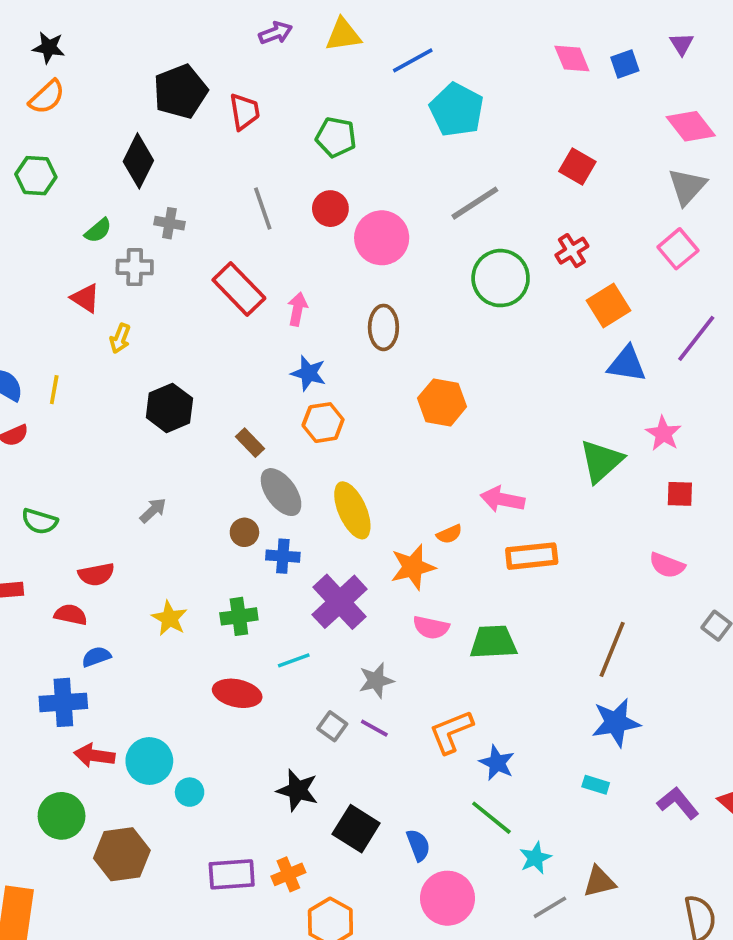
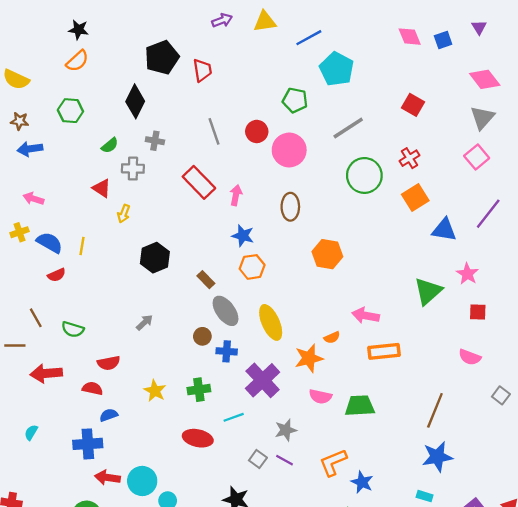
green pentagon: (336, 137) -> (295, 100), moved
orange square: (608, 305) -> (415, 197), moved

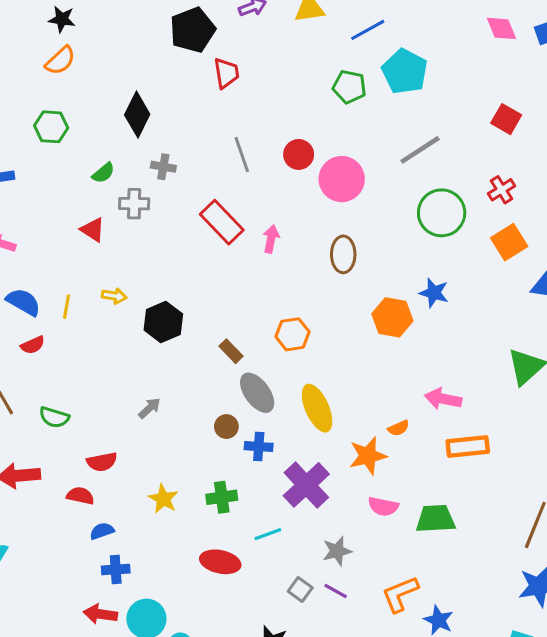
black pentagon: (162, 57) -> (193, 30), moved
green pentagon: (295, 100) -> (349, 87), moved
yellow arrow: (124, 214) -> (114, 296), moved, turned -102
blue star: (243, 236) -> (434, 293), moved
blue cross: (88, 444) -> (116, 569), moved, size x0.7

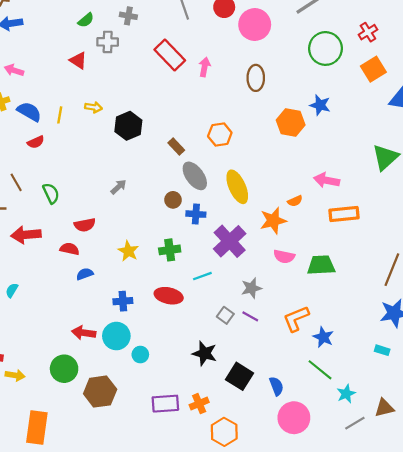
green semicircle: (54, 417) -> (51, 193), turned -132
blue cross: (116, 569) -> (123, 301), moved

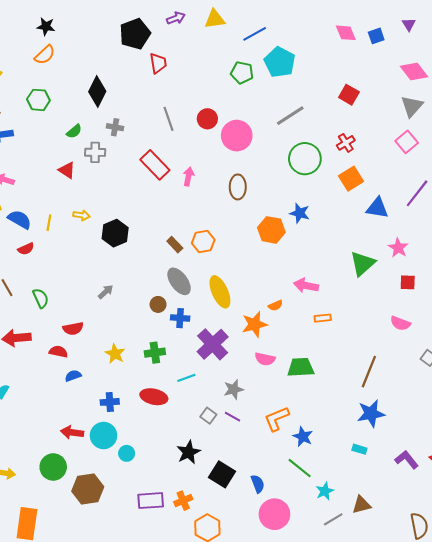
brown rectangle: (176, 146) -> (175, 245), moved
orange rectangle: (344, 214) -> (323, 318), size x0.6
black star: (205, 353) -> (188, 452), turned 30

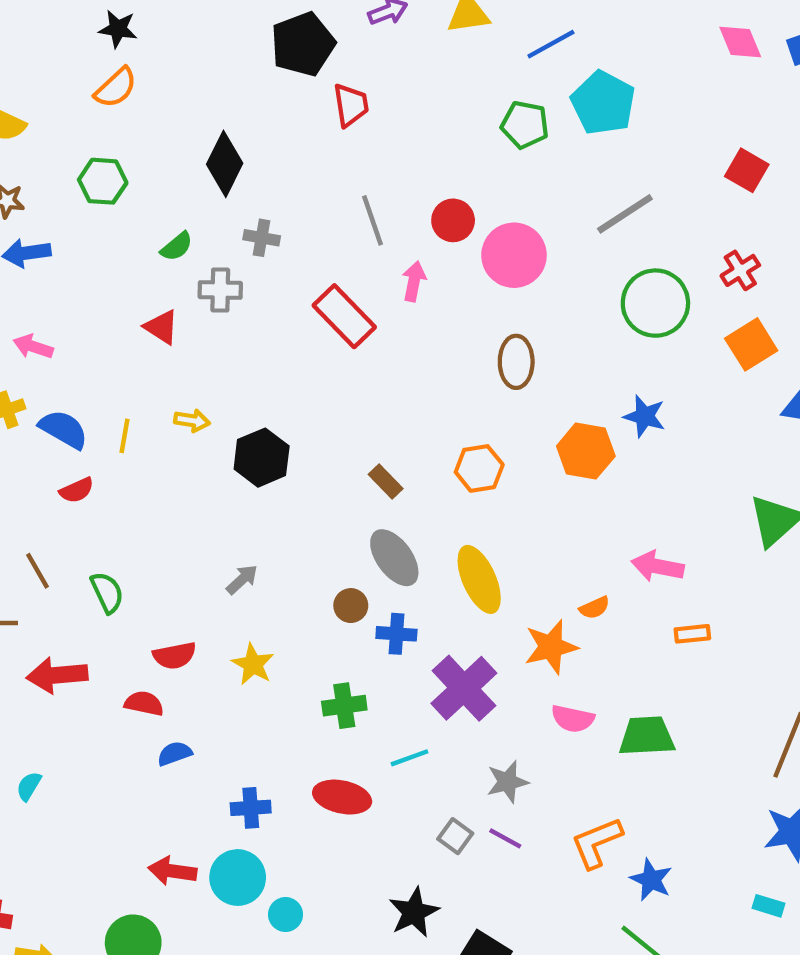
pink arrow: (188, 176) -> (414, 281), moved
orange hexagon: (203, 241) -> (479, 468), moved
yellow star: (115, 354) -> (253, 664), moved

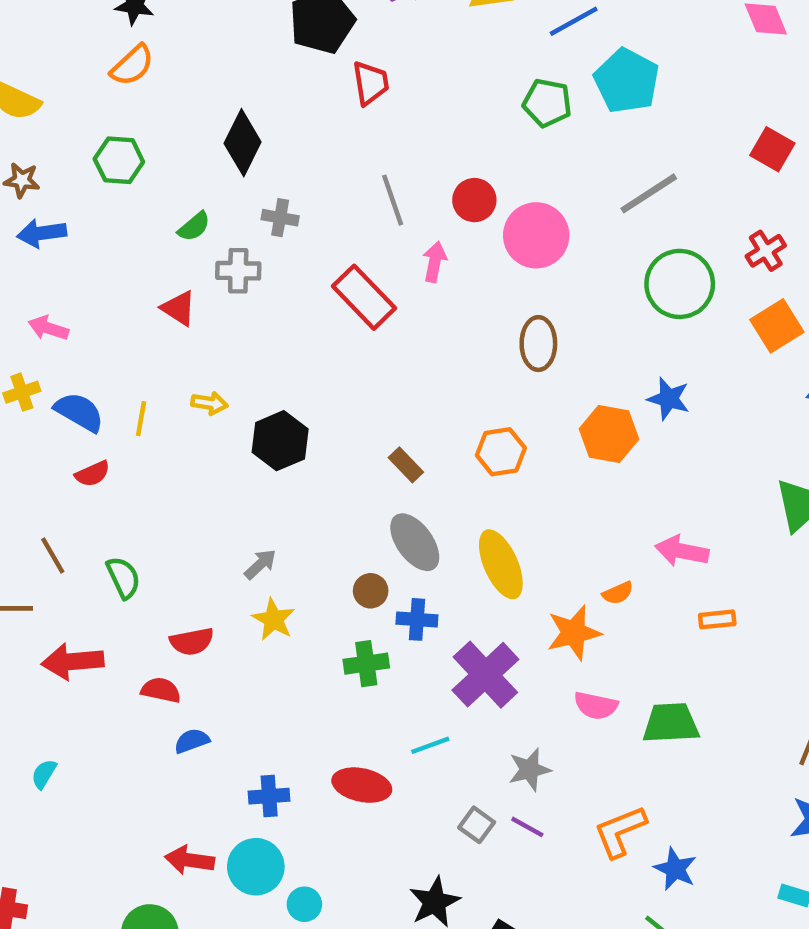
yellow star: (253, 664) -> (273, 619), moved
green cross: (344, 706) -> (366, 664), moved

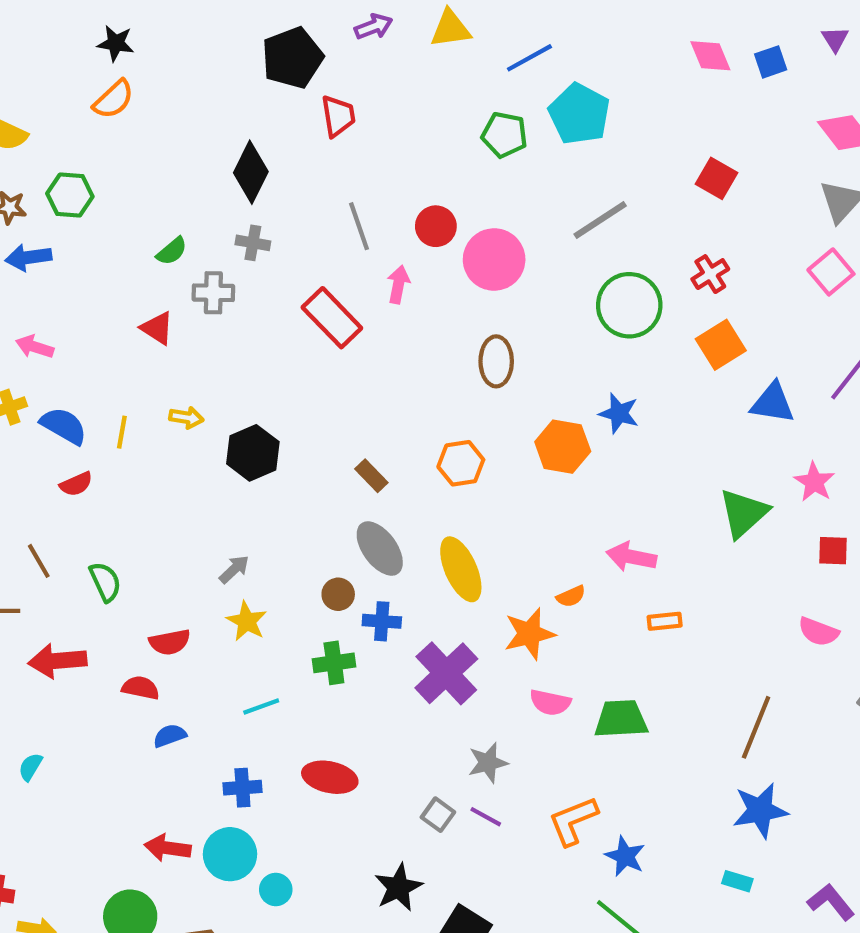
black diamond: (243, 143) -> (251, 172), moved
green hexagon: (119, 160) -> (70, 195), moved
cyan line: (430, 745) -> (261, 707), moved

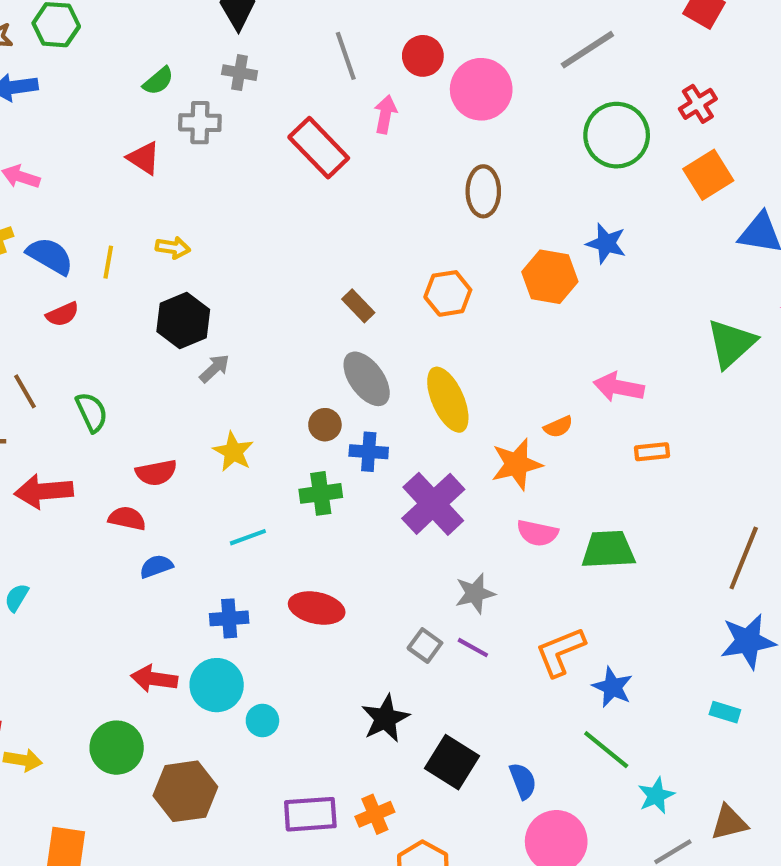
black hexagon: (253, 453) -> (183, 321), moved
gray arrow: (234, 569) -> (215, 368), moved

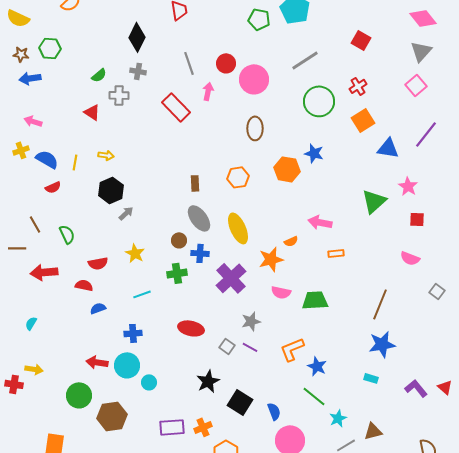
brown rectangle: (358, 306) -> (195, 183), turned 42
red ellipse: (317, 608) -> (191, 328), moved
yellow arrow: (23, 760) -> (34, 369), moved

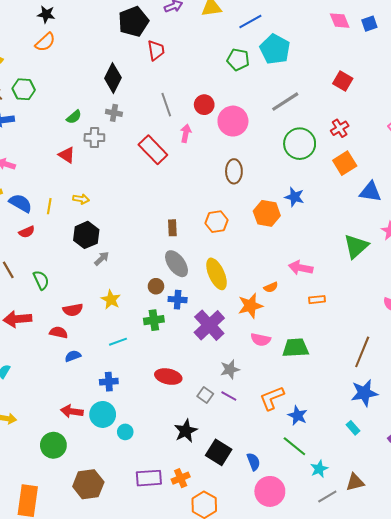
cyan rectangle: (371, 378) -> (353, 428), turned 32
brown hexagon: (112, 416) -> (88, 484), moved

